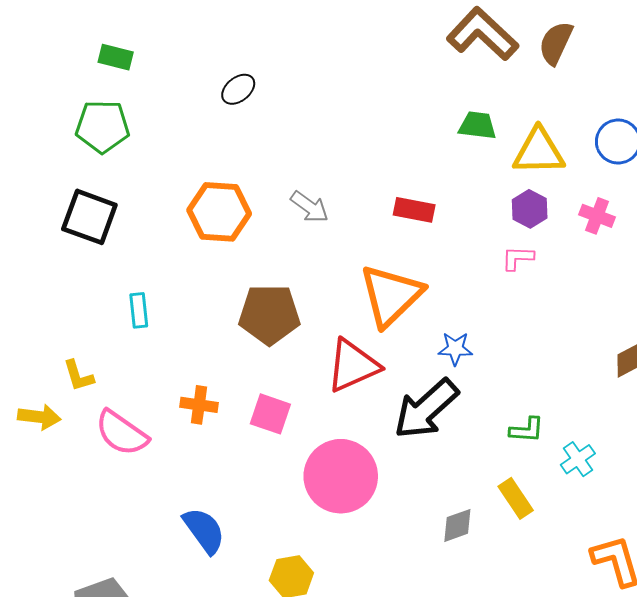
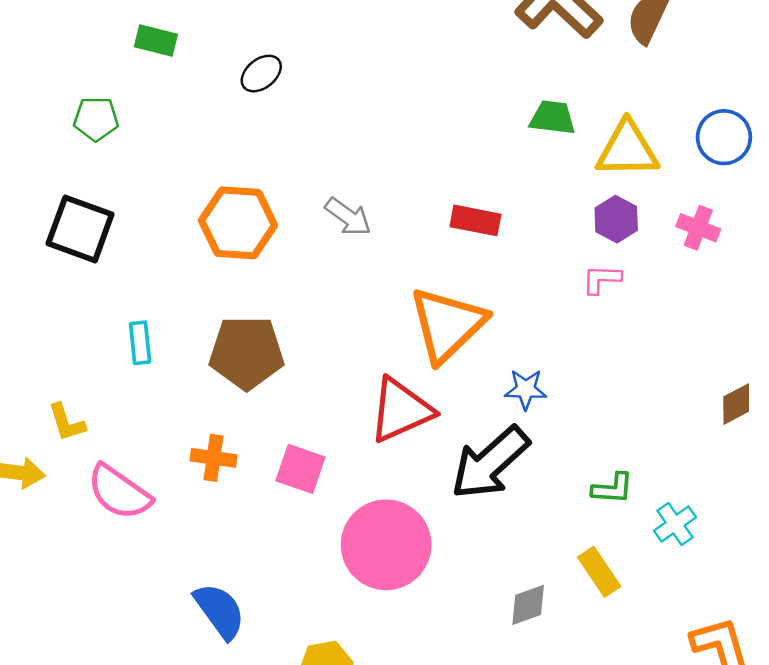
green rectangle: (116, 57) -> (156, 40), moved
green pentagon: (103, 126) -> (96, 119), size x0.7
brown pentagon: (269, 314) -> (247, 353), moved

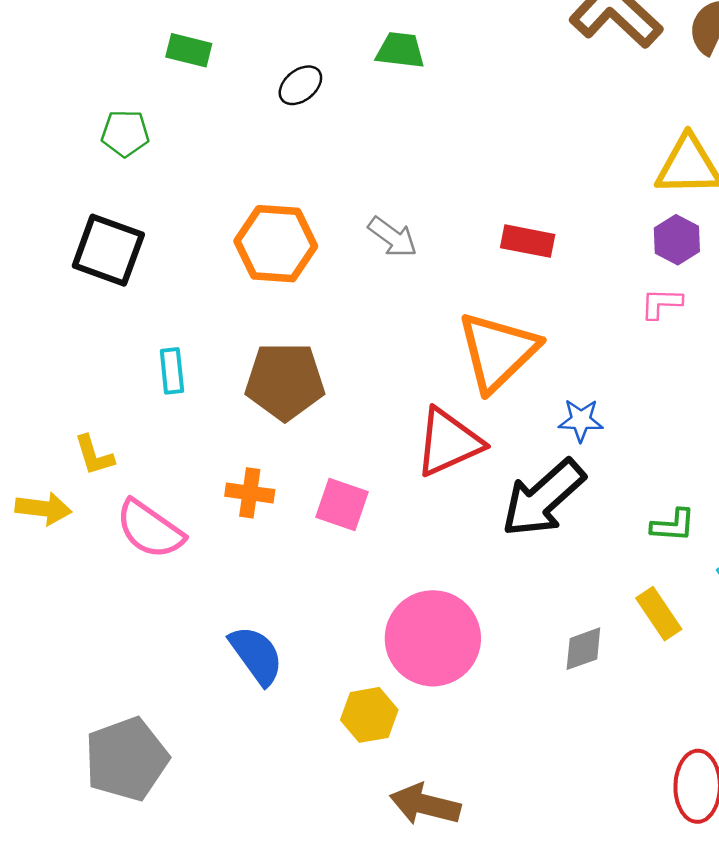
green trapezoid: (553, 118) -> (400, 50), moved
pink circle: (386, 545) -> (433, 638), moved

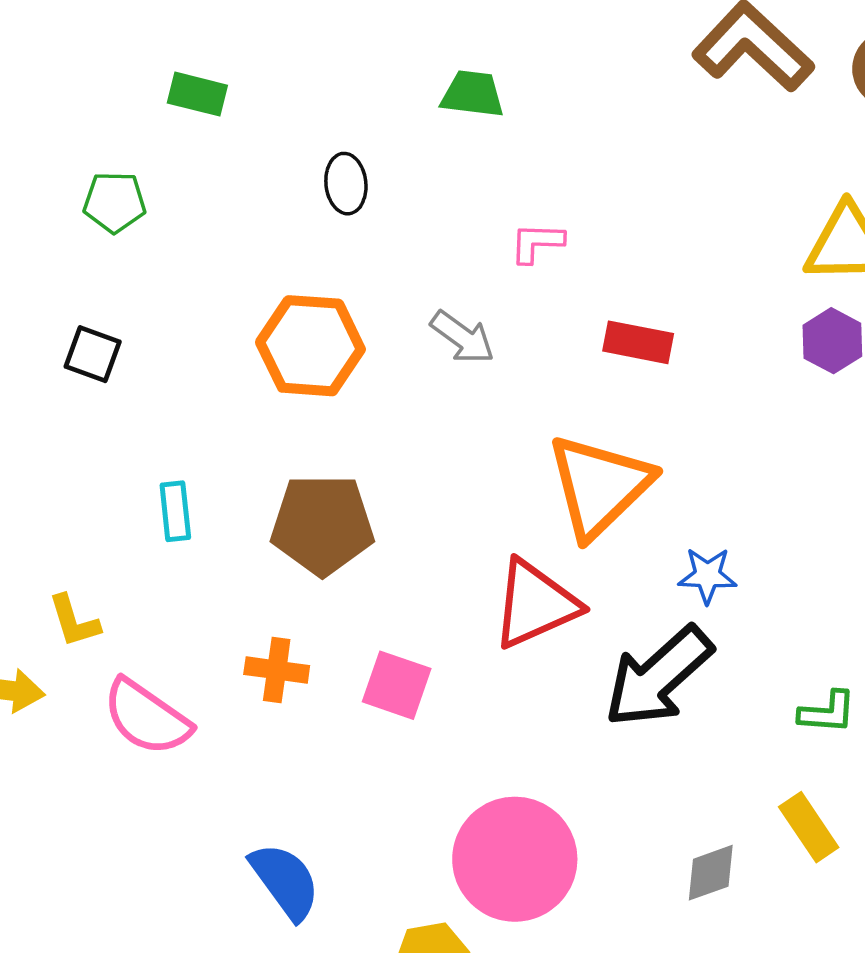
black ellipse: (300, 85) -> (346, 184), moved, turned -57
black square: (108, 250) -> (93, 354), size x0.6
pink L-shape: (661, 303) -> (537, 243), moved

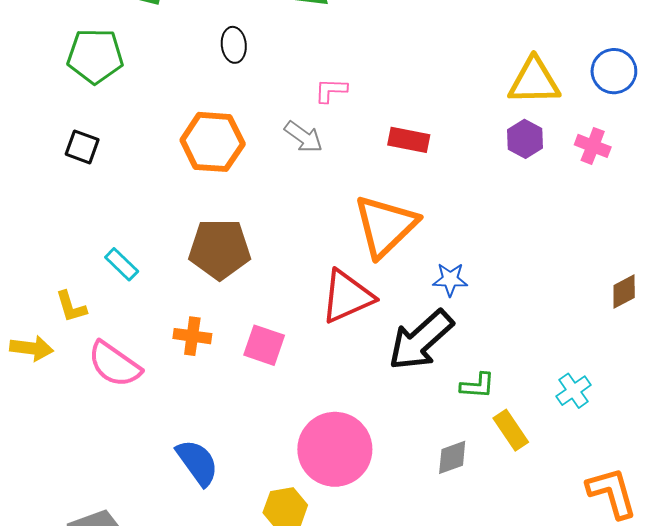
green pentagon: (115, 202) -> (95, 56), size x1.5
pink L-shape: (537, 243) -> (331, 90), moved
cyan rectangle: (175, 511) -> (122, 264), moved, turned -40
green L-shape: (827, 712) -> (477, 386), moved

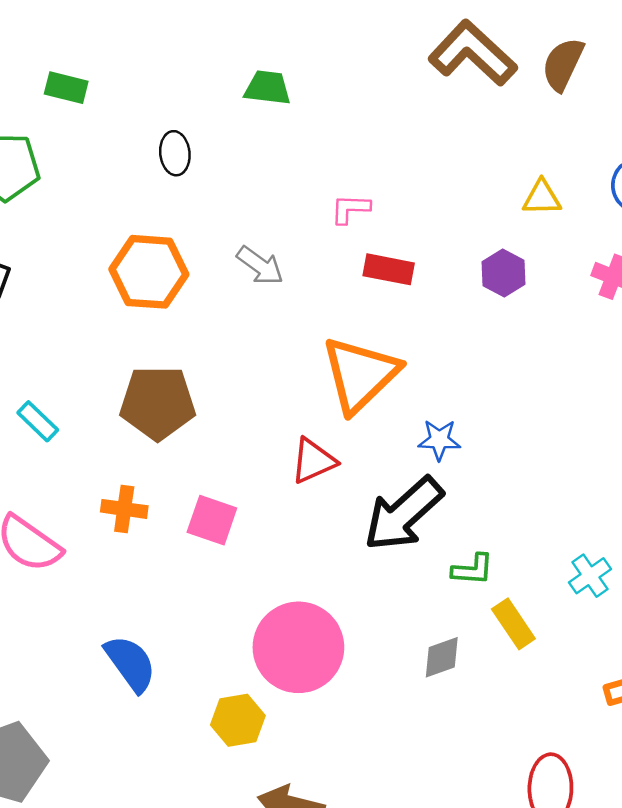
yellow triangle: (534, 81) -> (542, 198), size x0.6
pink L-shape: (331, 90) -> (350, 209), moved
purple hexagon: (525, 139) -> (504, 273), moved
red triangle: (347, 297) -> (313, 461), size x0.7

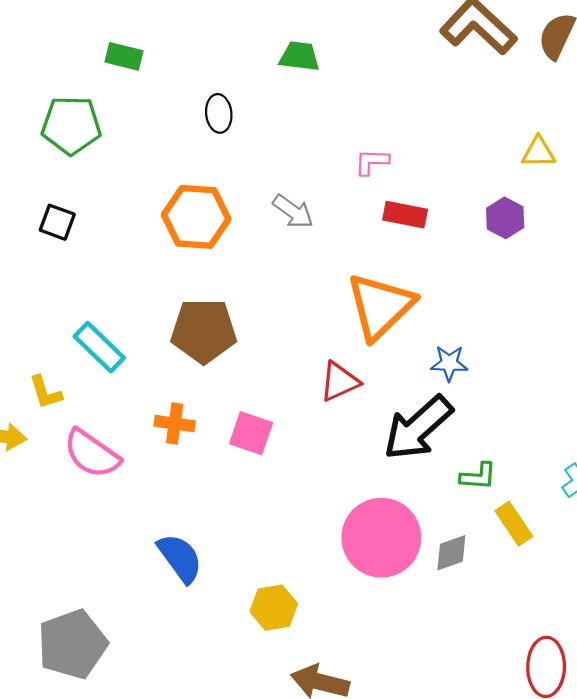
cyan rectangle: (38, 421) -> (99, 347), size x1.4
pink circle: (298, 647) -> (381, 538), moved

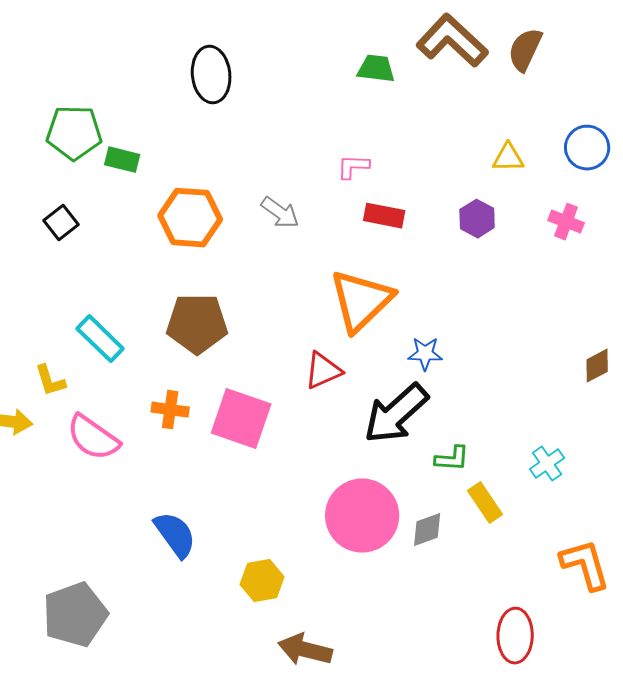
green rectangle: (124, 56) -> (122, 160), moved
green trapezoid: (300, 56) -> (376, 69), moved
black ellipse: (219, 113) -> (211, 75), moved, size x1.6
black square: (57, 222) -> (61, 223), turned 32
pink square: (251, 433) -> (241, 419), size x1.5

